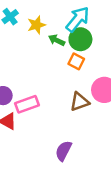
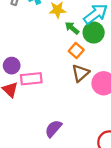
orange square: (76, 61) -> (76, 51), moved
brown triangle: (79, 102) -> (80, 73), moved, turned -36

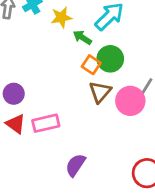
green circle: (94, 33) -> (110, 59), moved
pink rectangle: (31, 79) -> (46, 123), moved

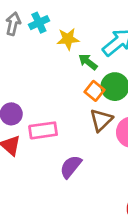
pink rectangle: (46, 123) -> (43, 130), moved
purple semicircle: (75, 165) -> (71, 167), moved

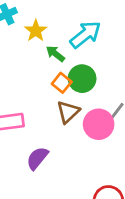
yellow star: (68, 39) -> (36, 31), turned -30

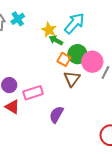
yellow star: (36, 31) -> (49, 30), moved
pink circle: (99, 124) -> (92, 62), moved

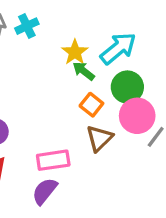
green circle: (77, 54) -> (127, 87), moved
pink rectangle: (33, 93) -> (53, 160), moved
purple semicircle: (56, 115) -> (45, 191), moved

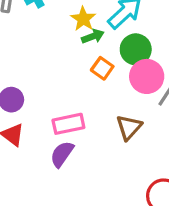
green arrow: (84, 71) -> (93, 36), turned 125
brown triangle: (99, 138) -> (129, 127), moved

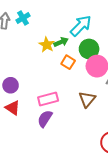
yellow star: (83, 19) -> (47, 45), moved

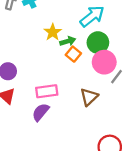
green arrow: (61, 42) -> (68, 41), moved

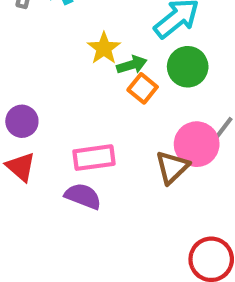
pink circle: (104, 62) -> (197, 144), moved
purple semicircle: (41, 112) -> (83, 196), turned 72

